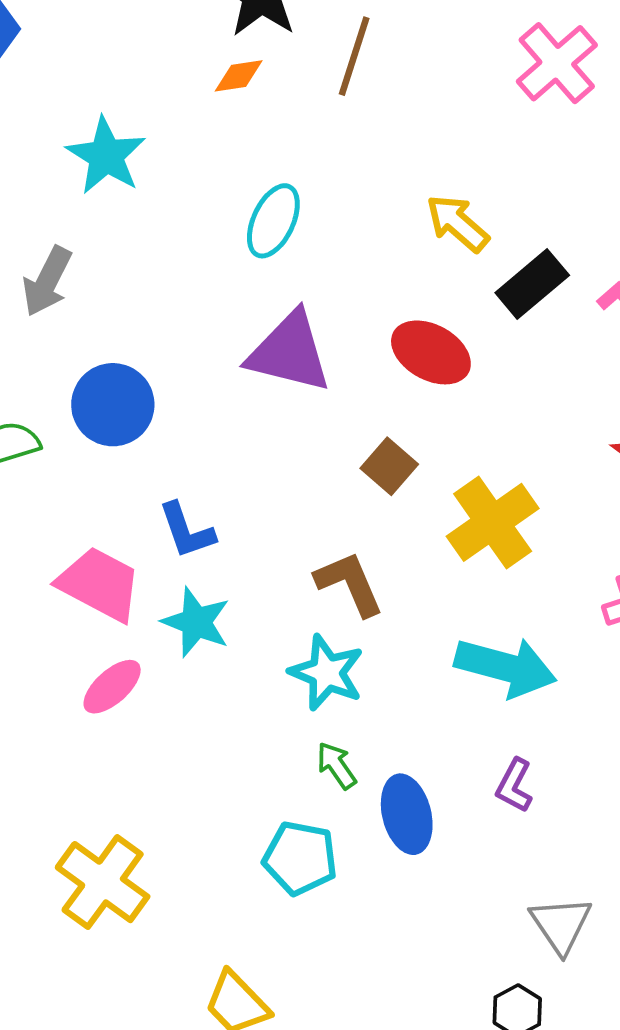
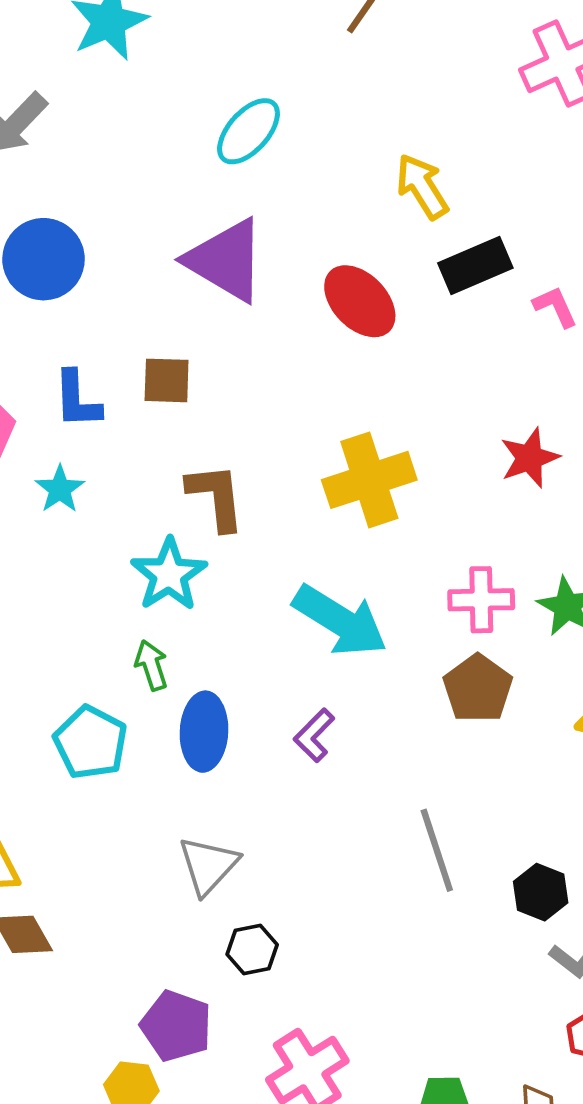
brown square: (389, 466) -> (167, 380), moved, turned 34
cyan star: (196, 622) -> (60, 489), size x0.7
gray triangle: (561, 925) -> (208, 865), moved

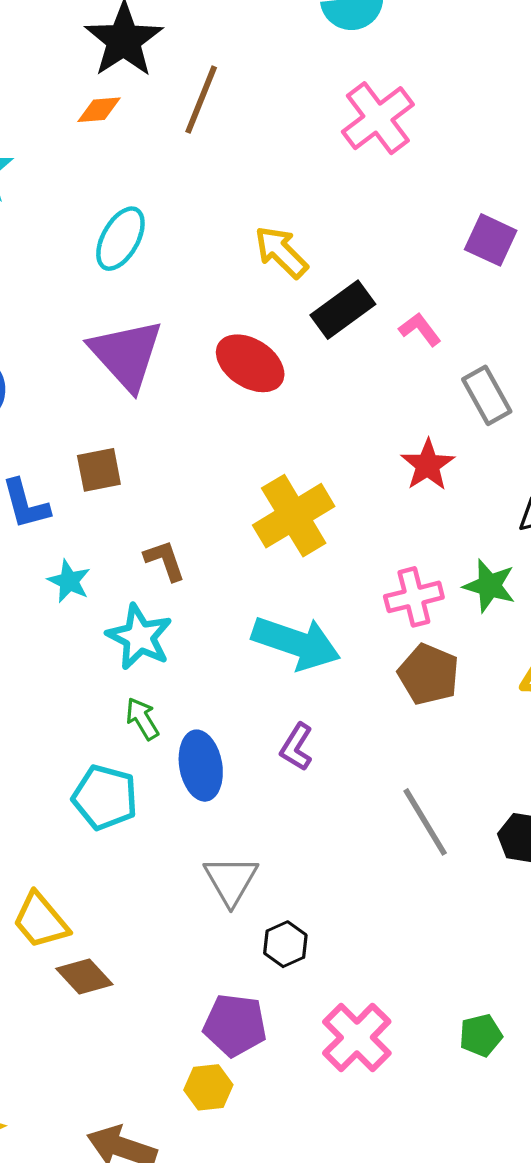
purple triangle: (226, 260) -> (126, 354), turned 30
cyan star: (60, 489) -> (69, 581), moved
brown L-shape: (216, 497) -> (165, 560), size x0.7

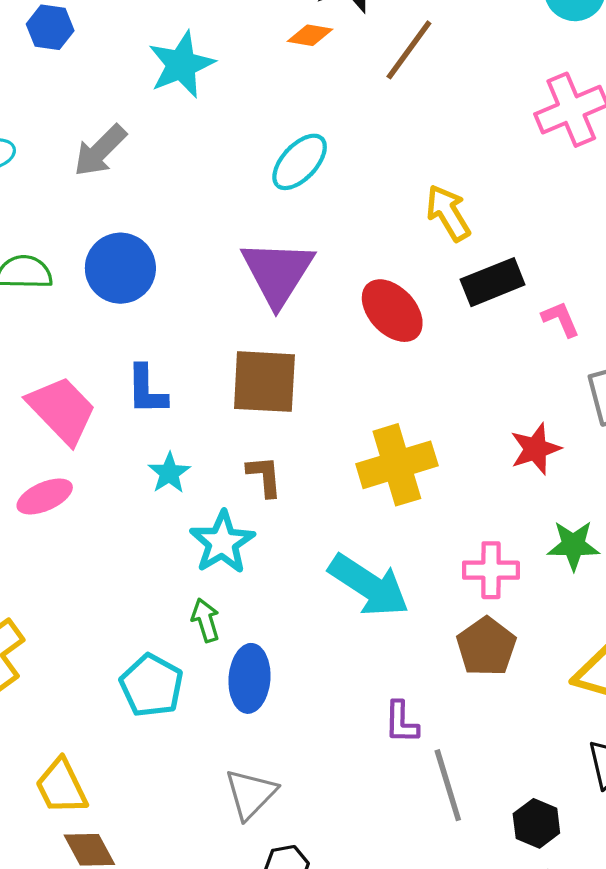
brown square: (99, 470) -> (264, 382), moved, size x1.6
green star: (489, 586) -> (573, 545), moved, turned -30
purple L-shape: (297, 747) -> (401, 722), moved, turned -45

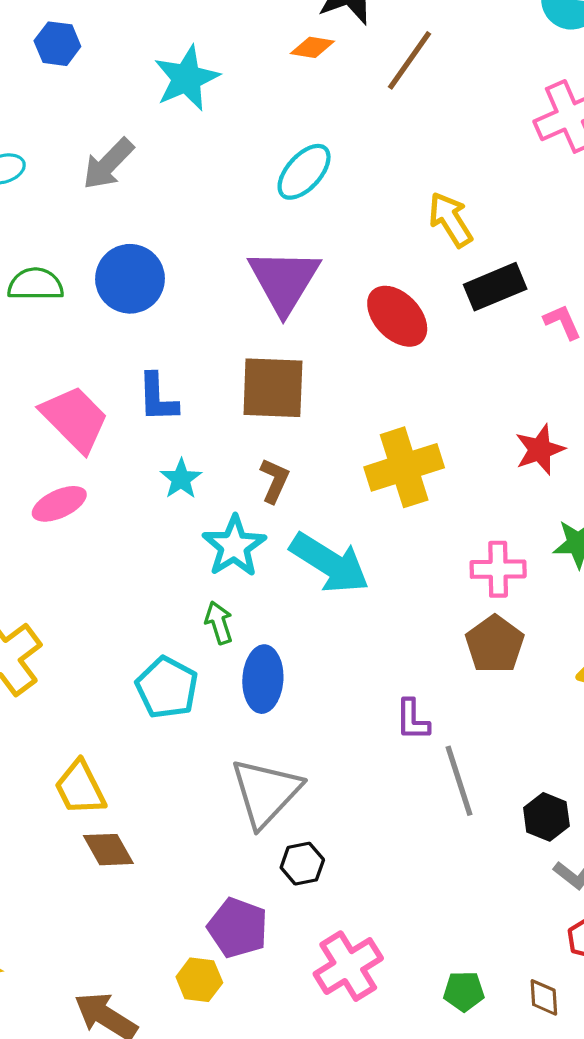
brown L-shape: (264, 476) -> (274, 481), turned 30
cyan arrow: (369, 585) -> (330, 563), moved
gray triangle: (251, 794) -> (266, 792), size x1.4

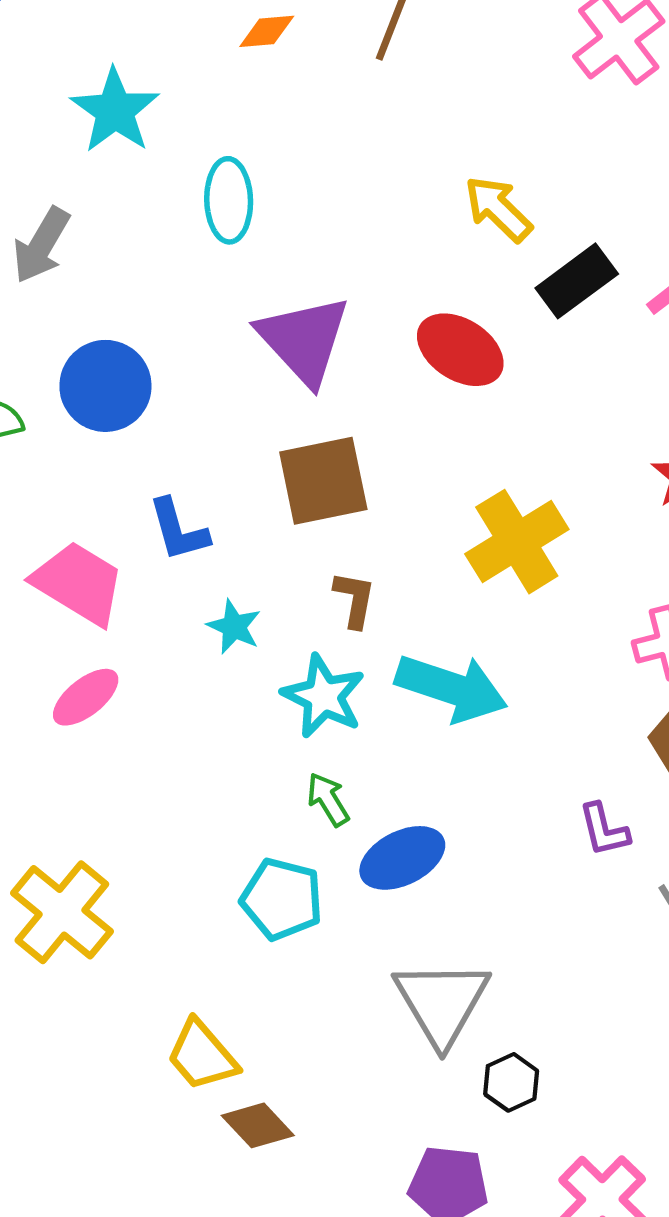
cyan ellipse: (304, 172) -> (229, 200), moved, turned -30
blue ellipse: (263, 679) -> (402, 858), turned 74
purple L-shape: (412, 720) -> (604, 830), moved

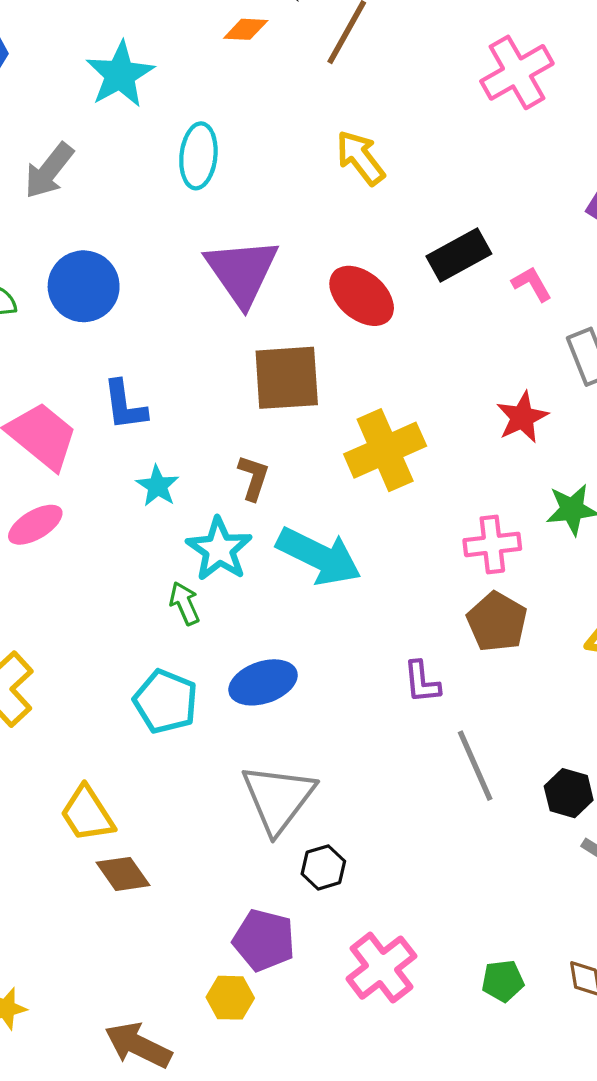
yellow arrow: (498, 209) -> (360, 158), moved
brown square: (323, 481) -> (287, 378), moved
green arrow: (328, 799) -> (185, 603), moved

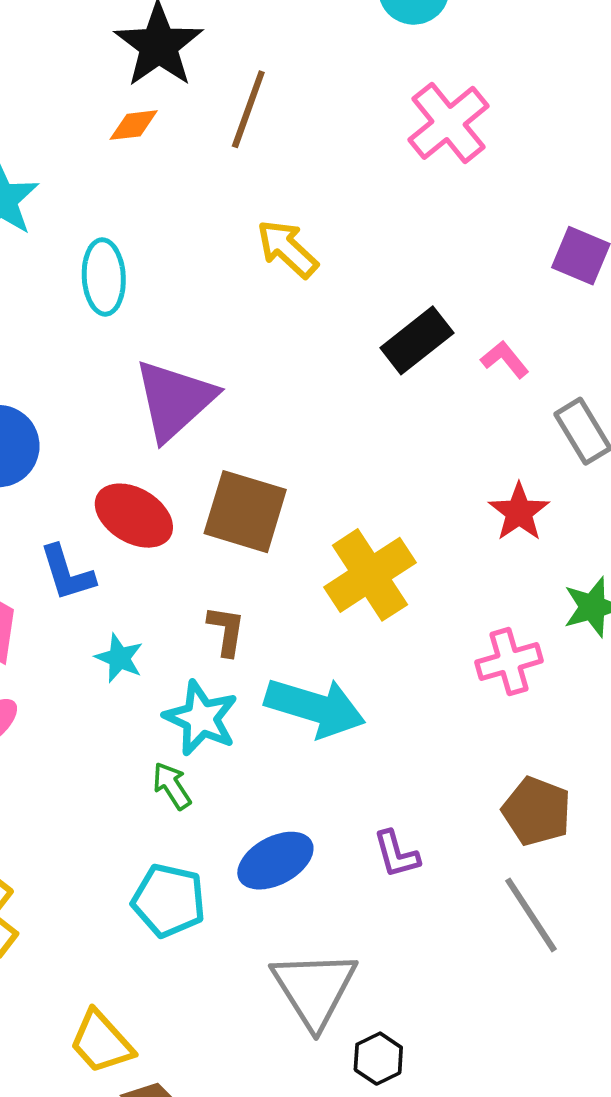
purple triangle: (242, 272) -> (175, 400), turned 32
red ellipse: (362, 296) -> (134, 516), moved
brown square: (287, 378) -> (245, 512), turned 30
brown pentagon: (497, 622) -> (537, 811), moved
purple L-shape: (422, 682) -> (396, 854), moved

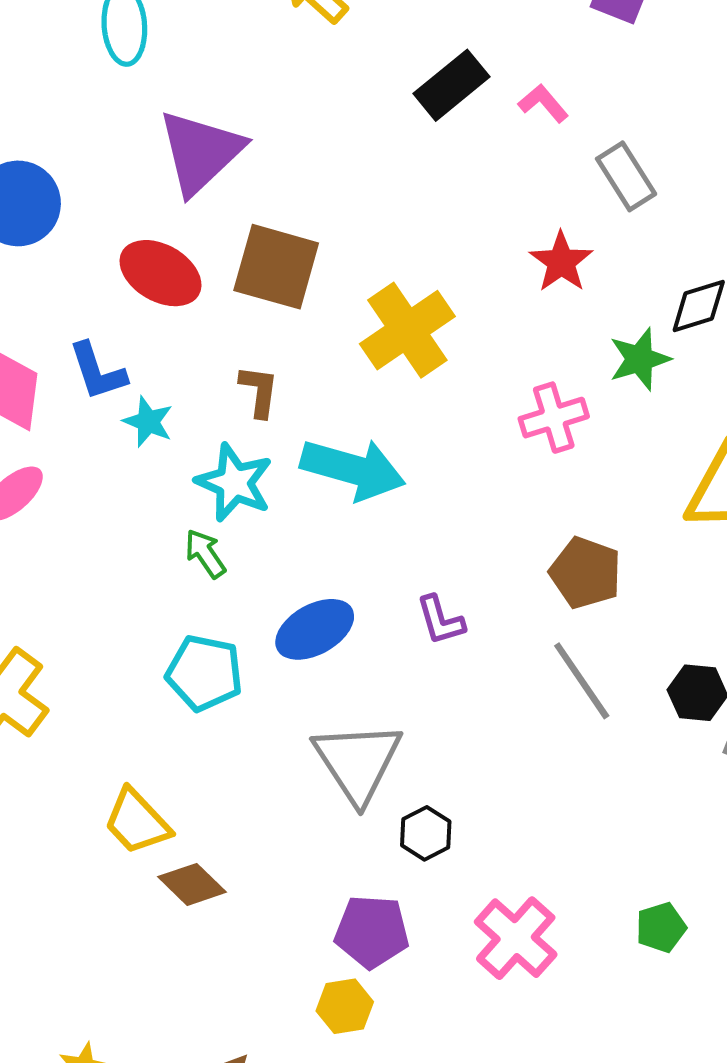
blue L-shape: (67, 573) -> (98, 371), moved

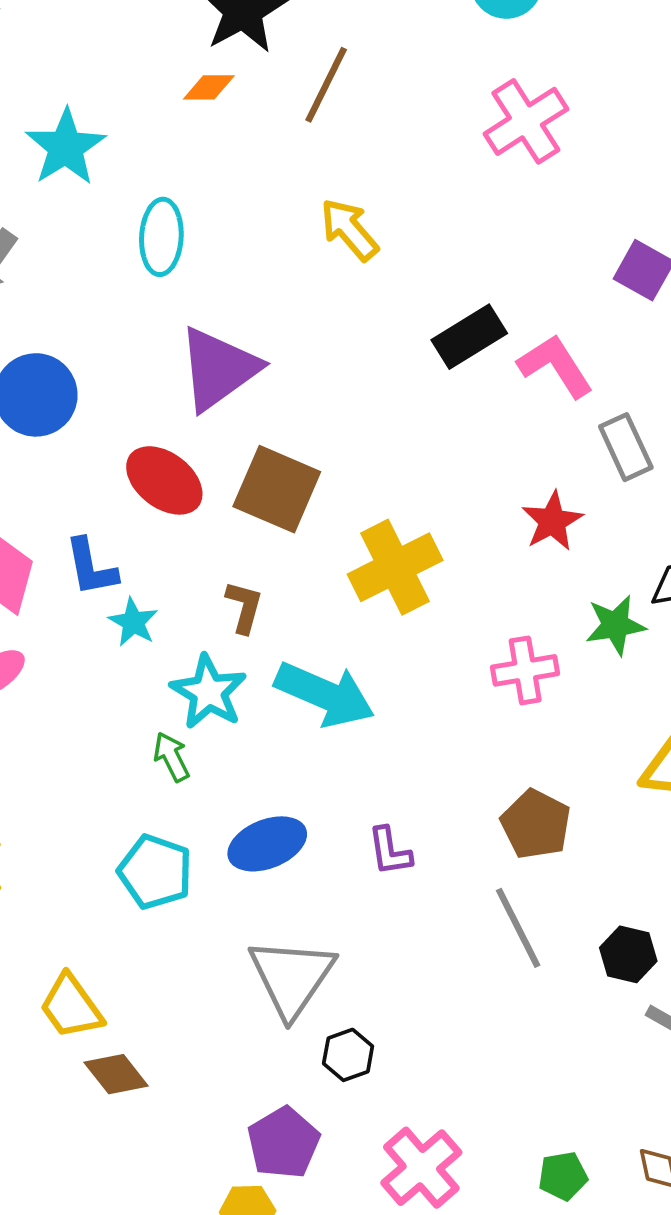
pink L-shape: (543, 103) -> (555, 366), size x1.6
purple pentagon: (372, 932) -> (283, 1143), turned 30

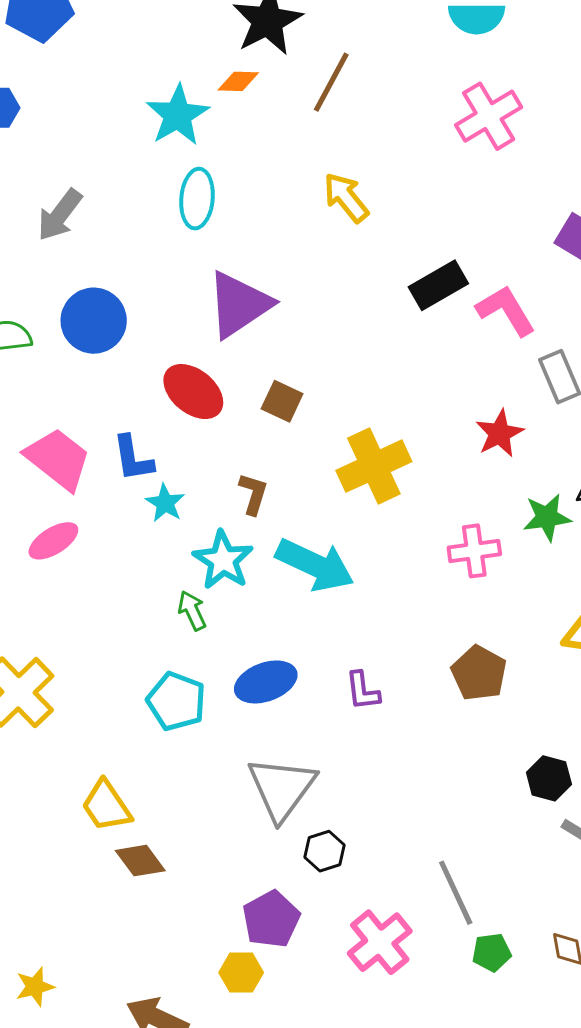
cyan star: (66, 147) -> (178, 115), moved
brown square: (277, 489) -> (282, 401), size x0.6
gray line: (518, 928) -> (456, 893), moved

